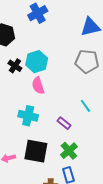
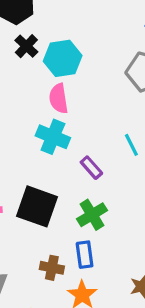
black cross: (15, 66) -> (26, 46), moved
cyan cross: (28, 116) -> (53, 137), moved

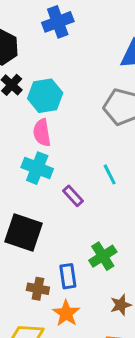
green cross: (92, 215) -> (103, 256), moved

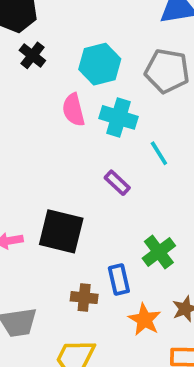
cyan hexagon: (45, 96) -> (100, 64), moved
cyan cross: (37, 168) -> (118, 117), moved
orange star: (66, 313) -> (145, 320), moved

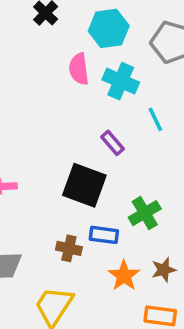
black square: (61, 231) -> (84, 185), moved
blue rectangle: (119, 280) -> (104, 235), turned -76

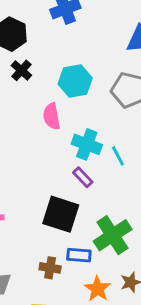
cyan cross: (121, 81) -> (87, 144), moved
green cross: (145, 213) -> (113, 235), size x1.4

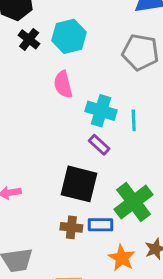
cyan hexagon: (75, 81) -> (69, 36), moved
cyan line: (118, 156) -> (134, 120), turned 30
brown cross: (50, 268) -> (71, 227), moved

